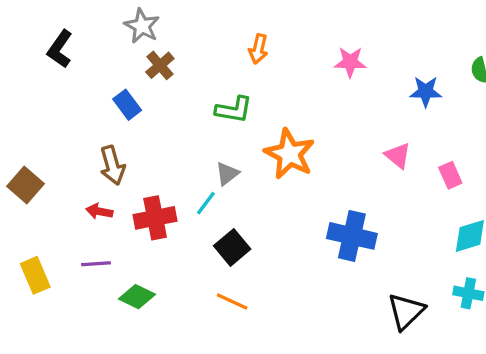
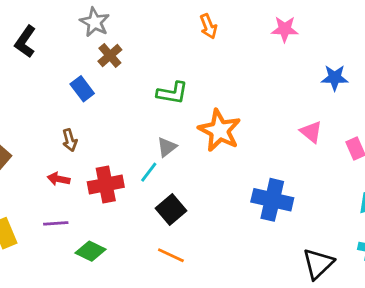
orange arrow: (258, 49) -> (208, 26), moved, turned -35
pink star: (350, 62) -> (285, 29), moved
brown arrow: (112, 165) -> (70, 140), size x0.7

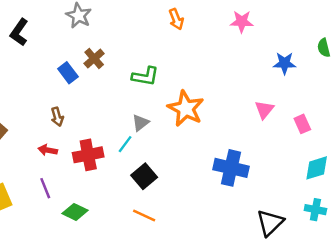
brown cross: (110, 55) -> (94, 58), moved
pink triangle: (311, 132) -> (264, 110), turned 30
purple line: (56, 223) -> (45, 188), turned 72

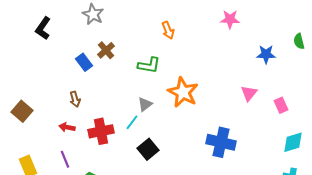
orange arrow: (176, 19) -> (168, 30), moved

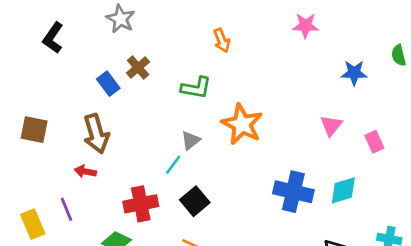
brown arrow: (75, 99) -> (96, 134), size x1.8
brown square: (22, 111) -> (34, 130), moved, turned -30
red cross: (101, 131) -> (141, 204), moved
cyan diamond: (293, 142) -> (343, 190), moved
purple line: (65, 159) -> (66, 209), moved

